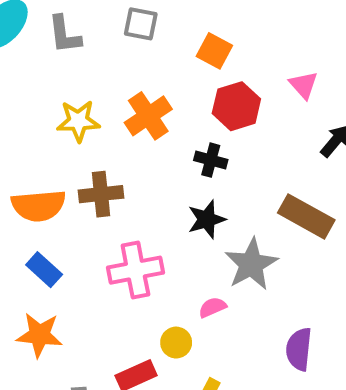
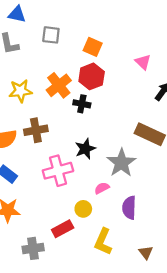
red hexagon: (236, 106) -> (92, 76), moved
black cross: (211, 160) -> (82, 104), moved
black star: (207, 219) -> (85, 149), moved
purple semicircle: (299, 349) -> (129, 208), moved

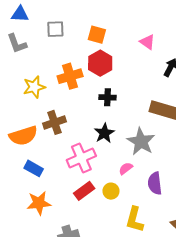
orange cross: (59, 85) -> (70, 76), turned 30
black cross: (82, 104) -> (108, 97), moved
red rectangle: (63, 229) -> (84, 191), moved

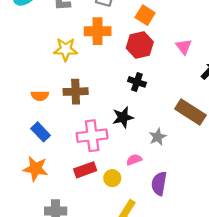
pink triangle: (147, 42) -> (184, 47), moved
orange cross: (70, 76) -> (98, 31), moved
orange semicircle: (23, 136) -> (40, 96), size x0.6
gray star: (141, 142) -> (158, 137), size x0.6

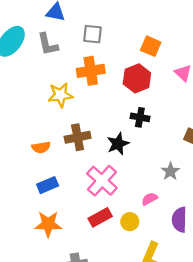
orange square: (145, 15) -> (151, 46), moved
black star: (123, 117) -> (118, 144), moved
blue rectangle: (41, 132) -> (48, 185), turned -60
pink cross: (92, 136) -> (102, 181), turned -32

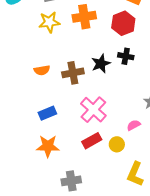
yellow star: (60, 95) -> (49, 22), moved
black star: (118, 144) -> (101, 64), moved
orange semicircle: (41, 147) -> (42, 70), moved

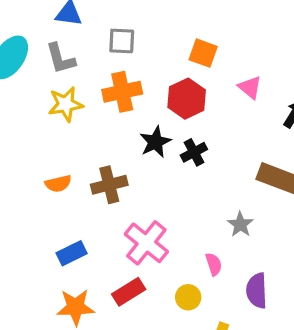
black cross: (126, 56) -> (194, 152), turned -35
black star: (101, 64) -> (155, 142), moved
pink semicircle: (134, 125) -> (214, 264), turned 104
red rectangle: (92, 141) -> (129, 292), moved

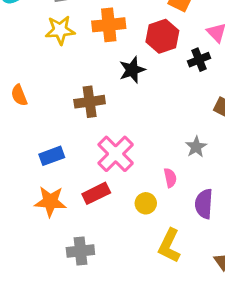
black cross: (194, 152) -> (199, 60), moved
orange semicircle: (58, 184) -> (19, 95), moved, turned 75

